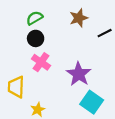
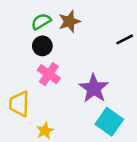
brown star: (79, 18) -> (69, 21), moved

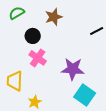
green semicircle: (41, 21) -> (17, 13), moved
purple star: (94, 88) -> (73, 69), turned -30

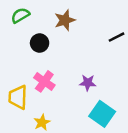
pink cross: (38, 58) -> (44, 81), moved
purple star: (73, 69) -> (88, 83), size x0.6

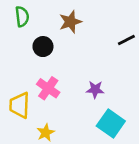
green semicircle: (20, 15) -> (22, 17), turned 114

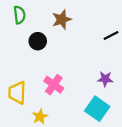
pink cross: (48, 88) -> (54, 85), moved
purple star: (95, 90) -> (105, 79), moved

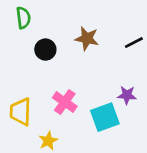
brown star: (62, 19) -> (87, 38), moved, turned 30
cyan square: (97, 109) -> (105, 117), moved, turned 35

